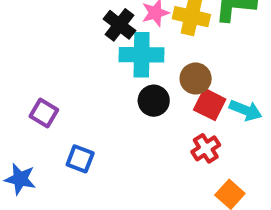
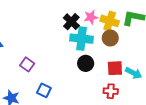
brown circle: (196, 79) -> (110, 38), moved
red square: (210, 104) -> (115, 68), turned -35
red cross: (206, 148) -> (111, 91), turned 32

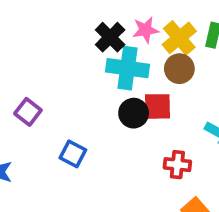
yellow cross: (110, 21) -> (179, 38), turned 30
red square: (115, 68) -> (157, 106), moved
blue square: (44, 90) -> (73, 154), moved

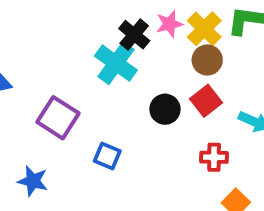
cyan cross: (127, 68) -> (116, 63), moved, turned 33
red square: (157, 106) -> (206, 101), moved, turned -32
purple square: (28, 112) -> (58, 118), size x1.5

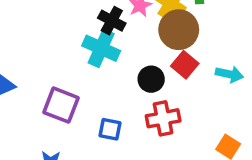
brown circle: (207, 60) -> (179, 30), size x1.5
red cross: (214, 157) -> (163, 118), moved, size x1.4

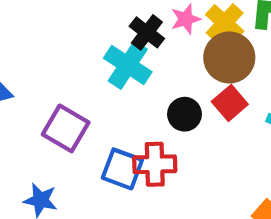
red cross: (163, 118) -> (155, 164), moved
blue square: (110, 129) -> (122, 169), size x1.4

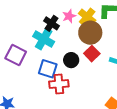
purple square: (66, 128) -> (16, 55), moved
blue square: (122, 169) -> (48, 69), moved

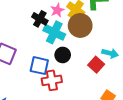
cyan cross: (44, 39) -> (54, 32), moved
red square: (92, 54) -> (96, 65), moved

